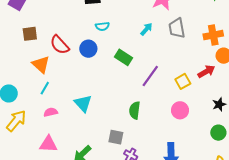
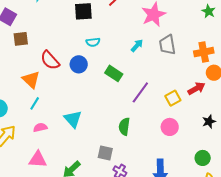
brown square: (30, 34) -> (21, 39), moved
green circle: (218, 133) -> (203, 158), moved

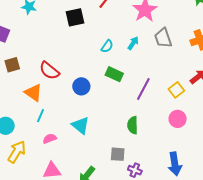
brown square: (21, 39) -> (12, 65), moved
cyan semicircle: (93, 42) -> (107, 46), moved, turned -40
blue circle: (79, 64) -> (81, 86), moved

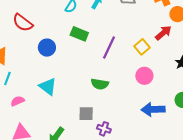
red semicircle: (49, 71) -> (23, 23), moved
green semicircle: (133, 125) -> (100, 84), turned -78
blue arrow: (175, 164) -> (153, 109), moved, turned 100

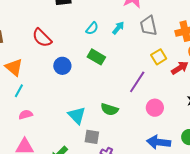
purple line: (109, 47) -> (137, 82), moved
yellow square: (142, 47) -> (159, 57), moved
cyan triangle: (48, 87) -> (77, 115), moved

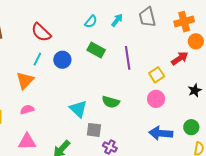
yellow square: (159, 57) -> (157, 75), moved
orange triangle: (14, 67) -> (25, 80), moved, turned 36
purple line: (137, 82) -> (128, 58), moved, turned -40
cyan line: (19, 91) -> (37, 59), moved

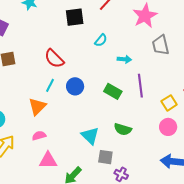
cyan arrow: (117, 20) -> (124, 59), moved, turned 56
cyan semicircle: (91, 22) -> (101, 40), moved
green rectangle: (96, 50) -> (113, 91), moved
pink triangle: (27, 142) -> (48, 160), moved

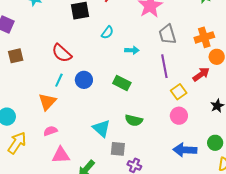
purple line: (140, 86) -> (164, 66), moved

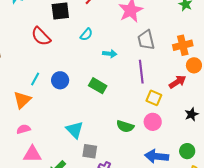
red semicircle: (62, 53) -> (41, 36), moved
yellow square: (179, 92) -> (154, 98), turned -35
green semicircle: (134, 120) -> (125, 126), moved

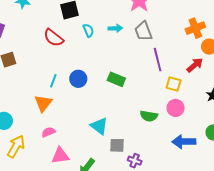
cyan semicircle: (86, 34) -> (88, 30), moved, turned -56
gray trapezoid: (146, 40) -> (143, 31), moved
cyan arrow: (110, 54) -> (115, 28), moved

